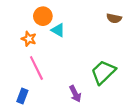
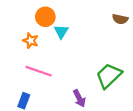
cyan triangle: (58, 30) -> (61, 32), turned 32
pink line: (36, 68) -> (39, 71), turned -45

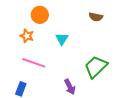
brown semicircle: (120, 19) -> (96, 17), moved
cyan triangle: (61, 32) -> (62, 39), moved

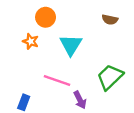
cyan triangle: (62, 39) -> (71, 45), size x1.5
pink line: (34, 63) -> (57, 80), moved

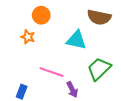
brown semicircle: (110, 20) -> (99, 17), size x1.6
cyan triangle: (71, 45) -> (76, 40), moved, turned -50

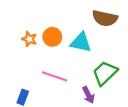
orange circle: (41, 15) -> (52, 37), moved
purple arrow: (72, 90) -> (88, 95), moved

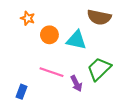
orange star: (29, 39) -> (28, 18), moved
purple arrow: (88, 95) -> (76, 83), moved

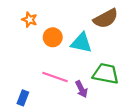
brown semicircle: (99, 17) -> (106, 19), turned -40
green trapezoid: (99, 69) -> (106, 74), turned 55

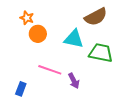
orange circle: (53, 37) -> (38, 34), moved
green trapezoid: (106, 74) -> (101, 53), moved

